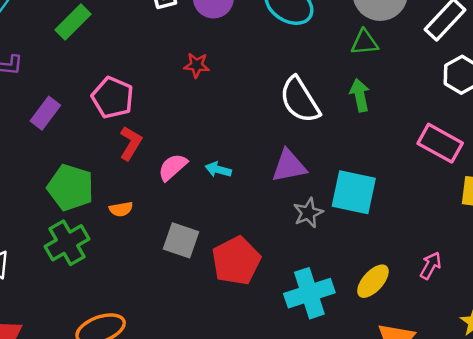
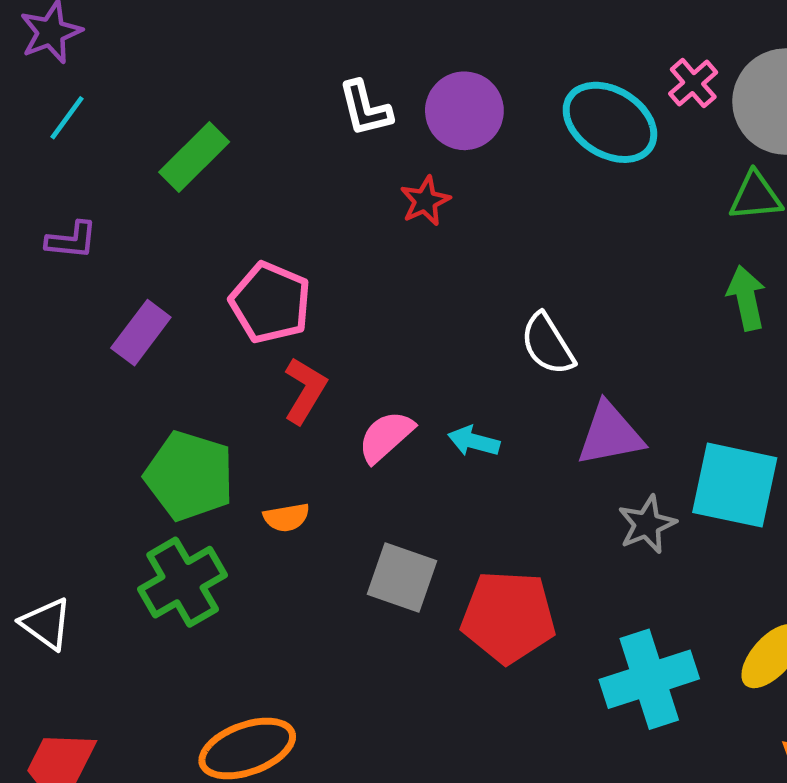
red star: (197, 65) -> (425, 201), moved, turned -30
white semicircle: (300, 100) -> (548, 344), moved, size x0.7
red pentagon: (236, 261) -> (508, 617), turned 30

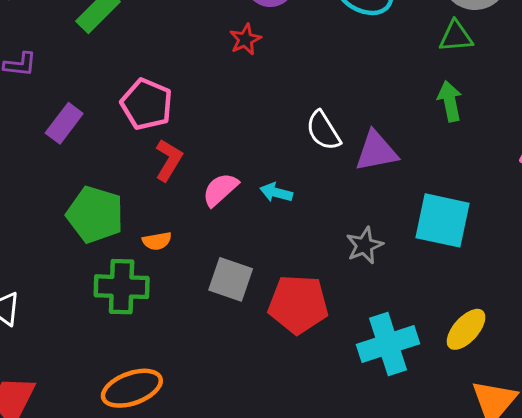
purple triangle: (610, 434) -> (376, 151), moved
gray star: (647, 524) -> (364, 245), moved
green cross: (183, 582) -> (122, 287), moved, turned 32

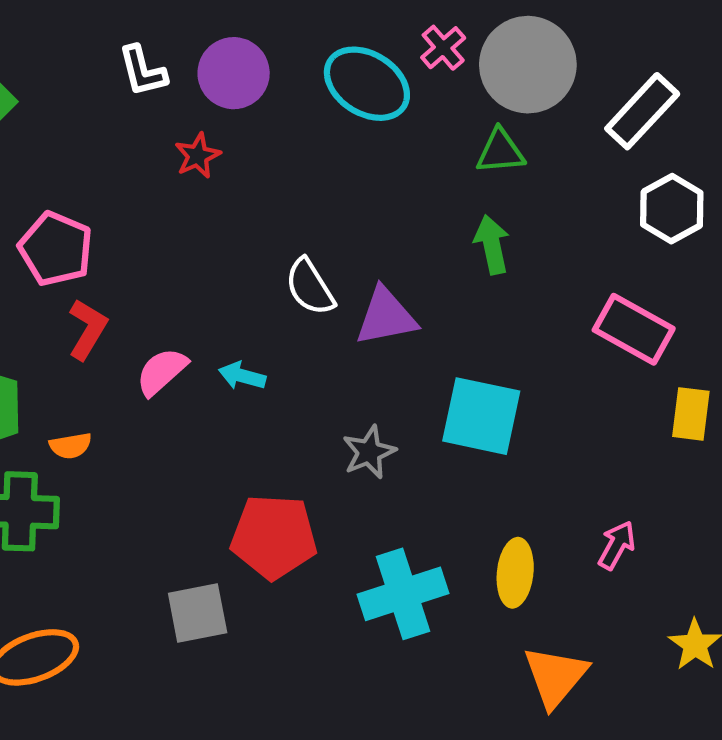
gray square: (231, 279) -> (198, 613), moved, turned -30
yellow ellipse: (466, 329) -> (515, 573), turned -36

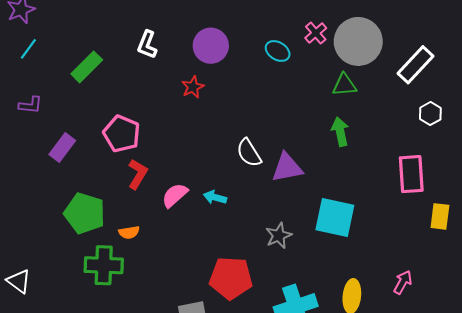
white L-shape: (143, 71) -> (147, 45), moved, turned 36
cyan ellipse: (367, 84) -> (278, 51), size x0.6
white hexagon: (672, 209) -> (430, 114), size x0.7
pink rectangle: (634, 329) -> (411, 174), turned 57

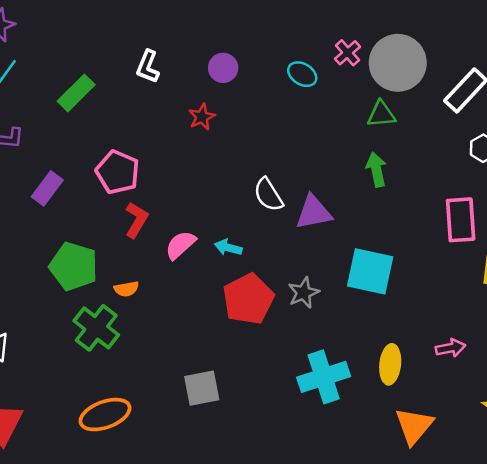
purple circle: (211, 46) -> (223, 68), size x0.7
green cross: (104, 265) -> (96, 328), turned 36
red pentagon: (231, 278) -> (248, 299), moved, turned -30
pink arrow: (403, 282) -> (450, 348), turned 50

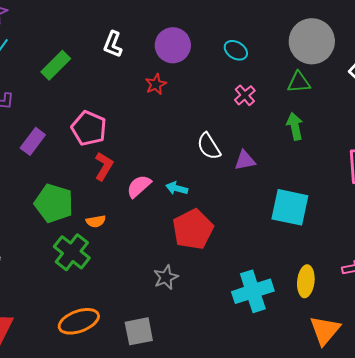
pink cross: (347, 53) -> (245, 95), moved
purple circle: (223, 68) -> (173, 45), size x1.5
purple triangle: (314, 212) -> (245, 160), size x0.7
gray star: (304, 293) -> (166, 277), moved
gray square: (202, 388) -> (139, 331), moved

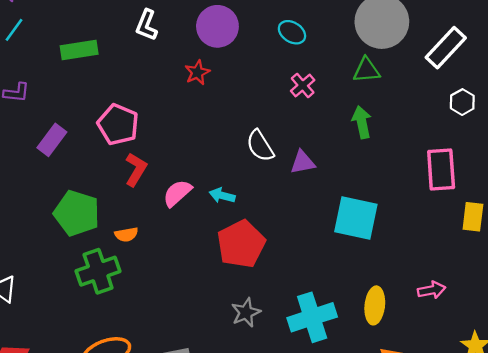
green rectangle: (56, 65) -> (79, 50), turned 36
green cross: (72, 252) -> (98, 271), turned 33
gray star: (166, 277) -> (246, 313), moved

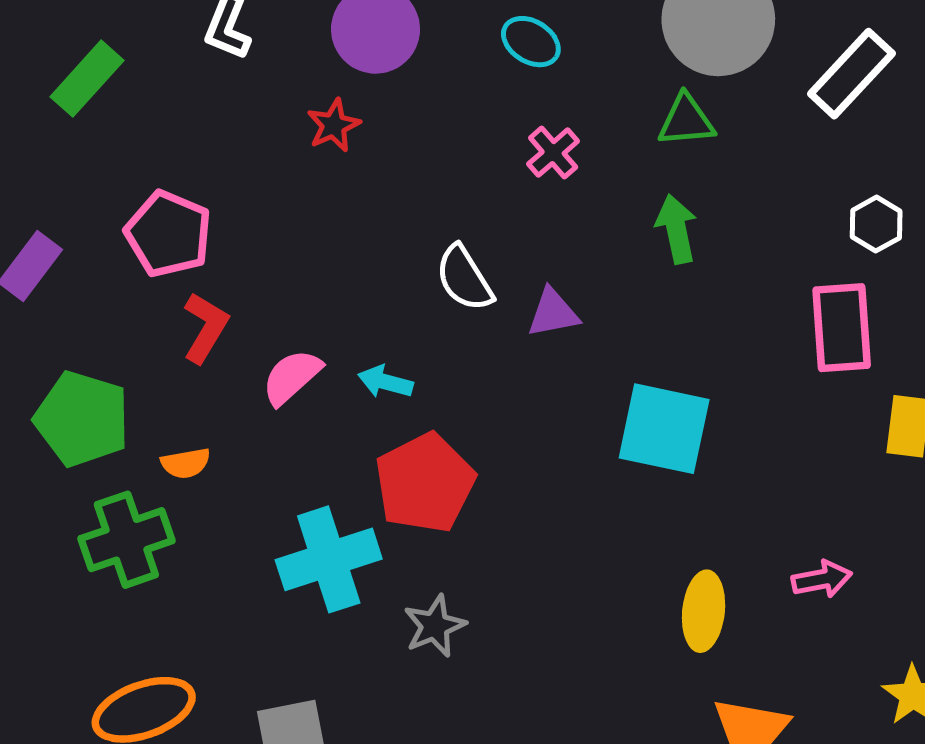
green rectangle: (79, 50) -> (87, 79), turned -39
white hexagon: (462, 102) -> (876, 224), moved
cyan cross: (312, 317) -> (329, 559), moved

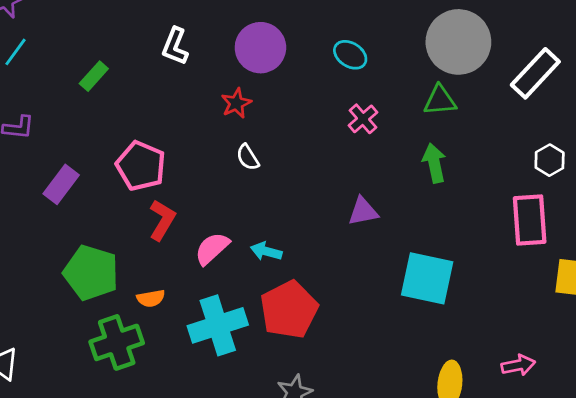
green rectangle: (87, 79) -> (94, 76), size x0.7
white semicircle: (464, 278) -> (248, 157), moved, size x0.7
cyan cross: (329, 559) -> (218, 325), moved

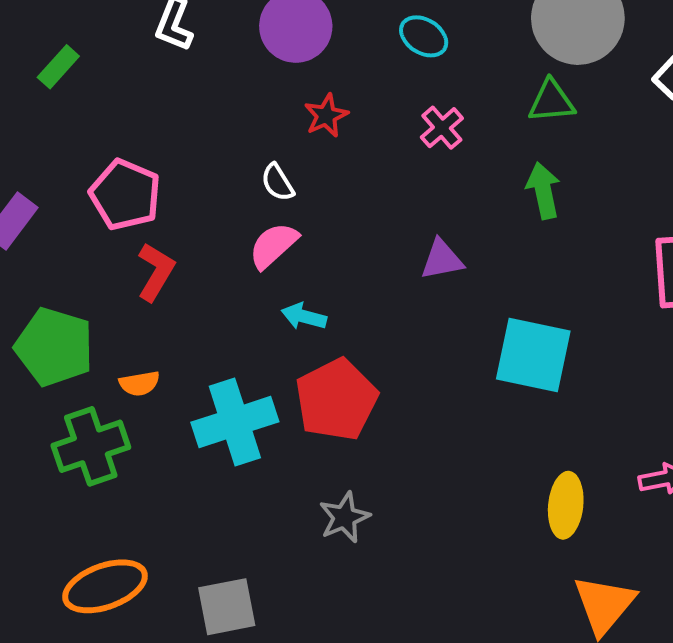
red star: (236, 103) -> (326, 116), moved
pink semicircle: (212, 248) -> (273, 245), moved

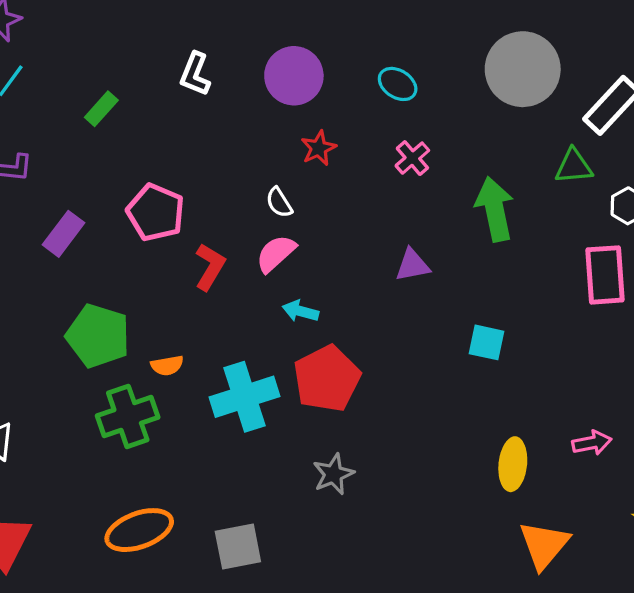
green triangle: (551, 101) -> (574, 166), moved
green arrow: (543, 191) -> (495, 209), size x1.4
red L-shape: (156, 272) -> (210, 267), moved
cyan square: (533, 355) -> (486, 342), size x0.6

